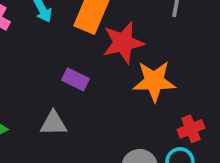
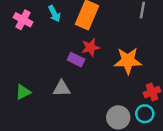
red star: (123, 43) -> (91, 47), moved, size x0.7

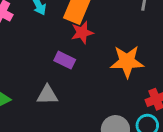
red star: (91, 47) -> (82, 33), moved

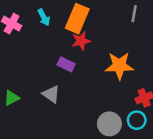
gray triangle: (47, 95) -> (51, 94), turned 36

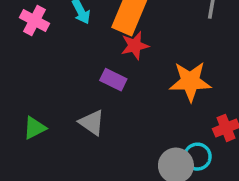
cyan circle: (137, 120) -> (197, 157), moved

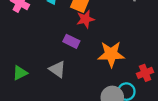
orange star: (190, 81) -> (111, 54), moved

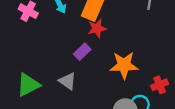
purple rectangle: (71, 41) -> (82, 52), turned -70
green triangle: (20, 73) -> (28, 85), size x1.5

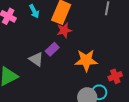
gray triangle: (68, 81) -> (36, 59), moved

